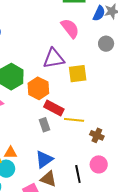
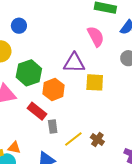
red rectangle: (54, 108) -> (37, 111), moved
yellow line: (74, 120) -> (73, 139), moved, turned -54
brown cross: (97, 135) -> (97, 140), moved

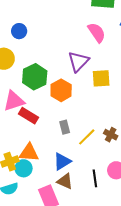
purple triangle: (74, 63) -> (78, 61), turned -40
red rectangle: (37, 111) -> (28, 116), moved
orange triangle: (14, 148) -> (29, 153), size x1.5

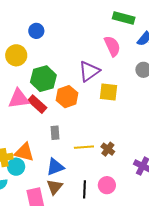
red rectangle: (28, 116) -> (37, 104), moved
gray rectangle: (65, 127) -> (55, 133), moved
yellow line: (87, 137) -> (84, 147), turned 30
brown triangle: (65, 181) -> (55, 187), turned 36

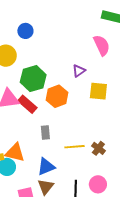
purple triangle: (89, 71) -> (79, 71), size x0.6

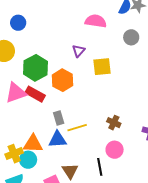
pink semicircle: (102, 45) -> (96, 21), turned -45
yellow line: (75, 147) -> (77, 128), moved
blue triangle: (46, 167) -> (58, 139), moved, turned 30
pink circle: (98, 184) -> (115, 150), moved

